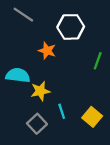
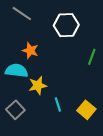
orange star: (47, 51) -> (30, 51), moved
gray square: (37, 124) -> (15, 110), moved

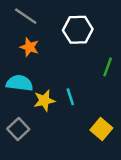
orange star: (30, 51) -> (29, 47), moved
cyan line: (58, 105) -> (70, 97), moved

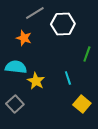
gray line: (26, 16) -> (35, 13), moved, turned -66
cyan line: (70, 97) -> (68, 78), moved
yellow star: (44, 100) -> (36, 81), turned -30

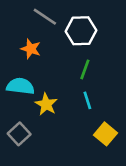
gray line: (35, 13) -> (45, 17), turned 66
green line: (87, 54) -> (85, 69), moved

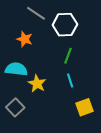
yellow square: (105, 134) -> (85, 107), turned 30

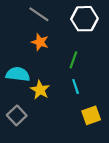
white hexagon: (65, 25) -> (84, 19), moved
orange star: (25, 39) -> (40, 42), moved

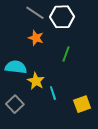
white hexagon: (84, 19) -> (62, 17), moved
cyan line: (76, 87) -> (53, 93), moved

